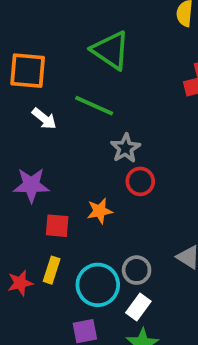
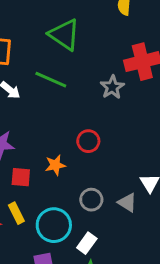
gray star: (125, 148) -> (112, 87), moved
yellow rectangle: (52, 270) -> (16, 213), turned -45
gray circle: (137, 270) -> (91, 200), moved

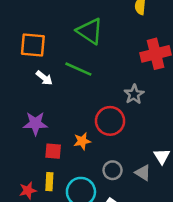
gray star: (112, 87) -> (134, 94), moved
red circle: (88, 141) -> (110, 121), size x1.5
yellow rectangle: (16, 213) -> (49, 182), turned 30

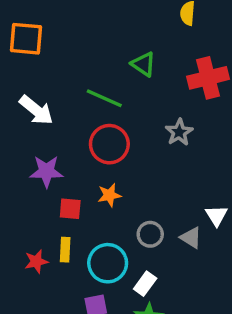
green triangle: (90, 31) -> (143, 64), moved, size x0.7
orange square: (33, 45) -> (26, 39), moved
white arrow: (44, 78) -> (36, 110), moved, size x1.5
red circle: (110, 121) -> (109, 144), moved

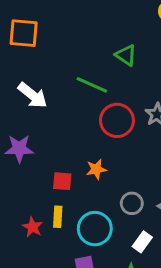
red circle: (109, 144) -> (117, 120), moved
purple star: (46, 171) -> (19, 149), moved
red star: (36, 261) -> (33, 227), turned -30
white rectangle: (145, 284) -> (142, 242), moved

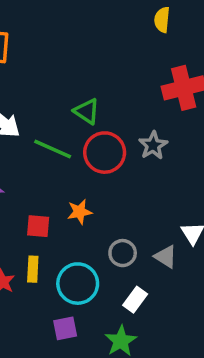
green triangle: (126, 55) -> (87, 111), moved
green line: (92, 85) -> (53, 149), moved

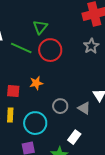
green triangle: (87, 111) -> (40, 27), turned 35
gray star: (153, 145) -> (91, 46), moved
white rectangle: (135, 300) -> (74, 137), moved

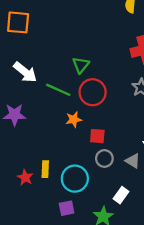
orange star: (36, 83) -> (74, 119), moved
red square: (13, 91) -> (97, 136), moved

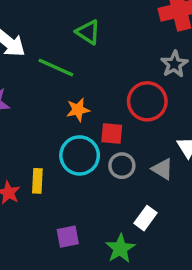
green triangle: (81, 65) -> (88, 32), turned -36
red circle: (93, 92) -> (147, 101), moved
cyan circle: (75, 179) -> (80, 155), moved

